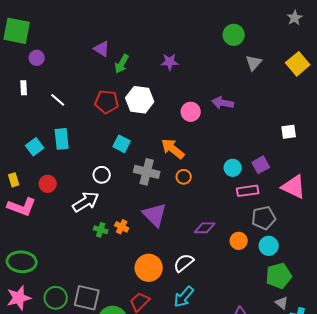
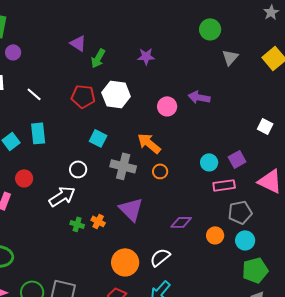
white square: (289, 132) -> (265, 126), turned 35

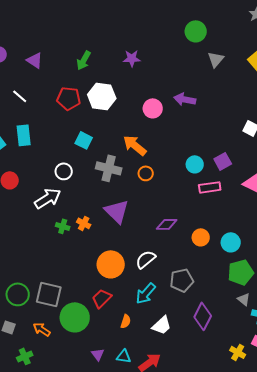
purple triangle: (78, 43) -> (35, 60), moved
gray pentagon: (240, 212) -> (182, 280), moved

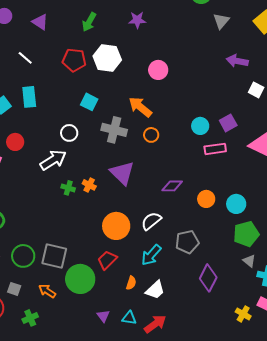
purple arrow: (185, 99) -> (237, 61), moved
white trapezoid: (162, 325) -> (155, 290), moved

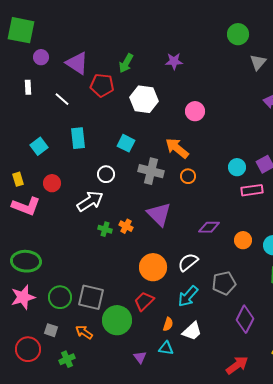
purple triangle: (40, 22) -> (77, 63), size x1.4
red pentagon: (74, 60) -> (102, 85), moved
cyan rectangle: (29, 97) -> (78, 138), moved
cyan triangle: (129, 318) -> (166, 348), moved
red arrow: (155, 324) -> (237, 365), moved

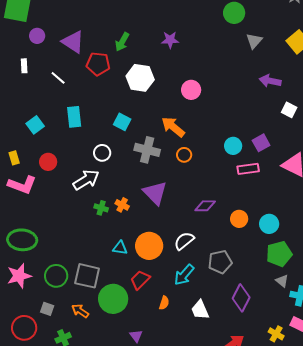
white trapezoid: (192, 331) -> (200, 310), moved, turned 110
cyan triangle: (166, 348) -> (120, 248), moved

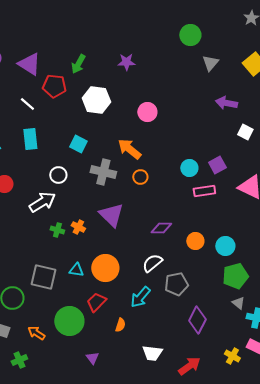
white line: (58, 78) -> (27, 104), moved
white semicircle: (184, 241) -> (152, 263), moved
gray square: (87, 276) -> (43, 277), moved
white trapezoid: (200, 310) -> (152, 353), moved, turned -60

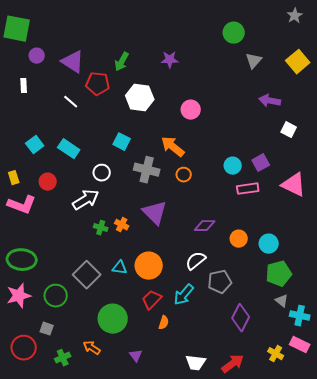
cyan rectangle: (30, 139) -> (69, 149), moved, turned -50
gray square: (43, 277) -> (87, 275), turned 32
red trapezoid: (96, 302) -> (152, 300), moved
orange arrow: (36, 333) -> (92, 348), moved
white trapezoid: (152, 353) -> (196, 363), moved

